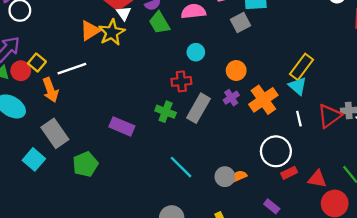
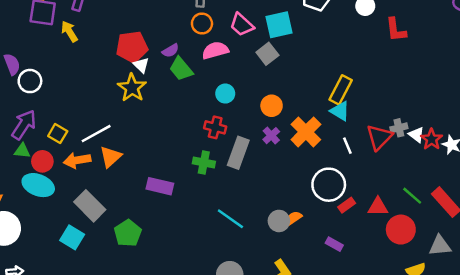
orange triangle: (90, 31) -> (111, 157), moved
red circle: (21, 71) -> (42, 161), moved
red cross: (181, 81) -> (215, 127), turned 30
orange arrow: (50, 90) -> (77, 160), turned 110

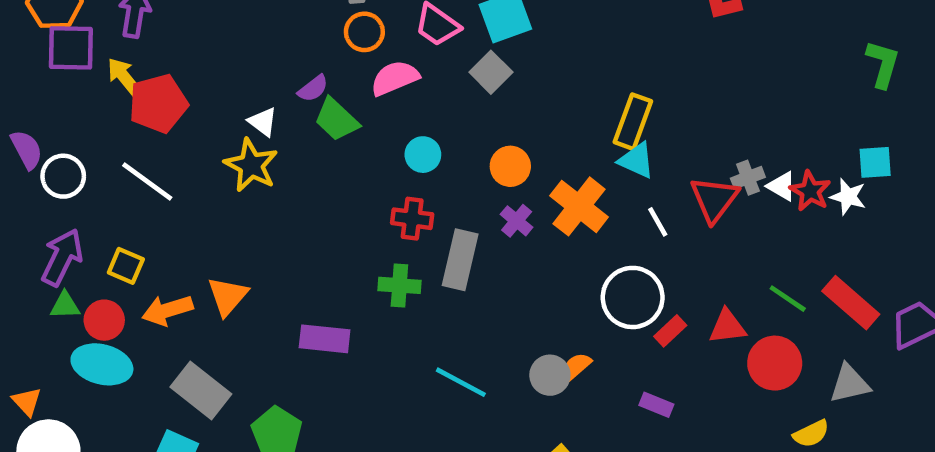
red pentagon: (132, 47) -> (158, 103), moved
white line: (96, 134) -> (147, 182), moved, turned 72

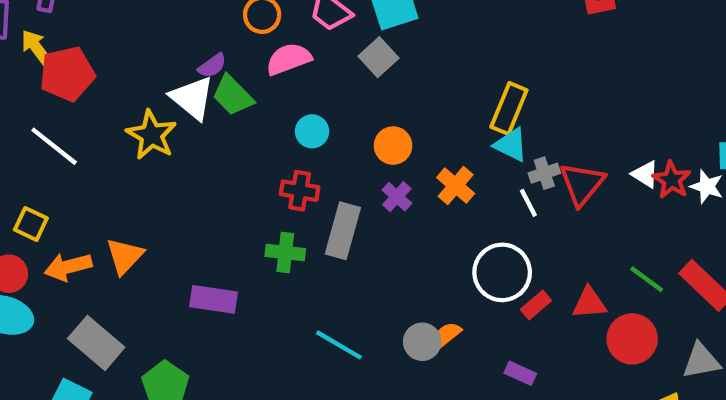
white triangle: (263, 122) -> (192, 98), moved, size x1.6
gray cross: (748, 178) -> (544, 173), moved
orange cross: (579, 206) -> (456, 186), size x0.7

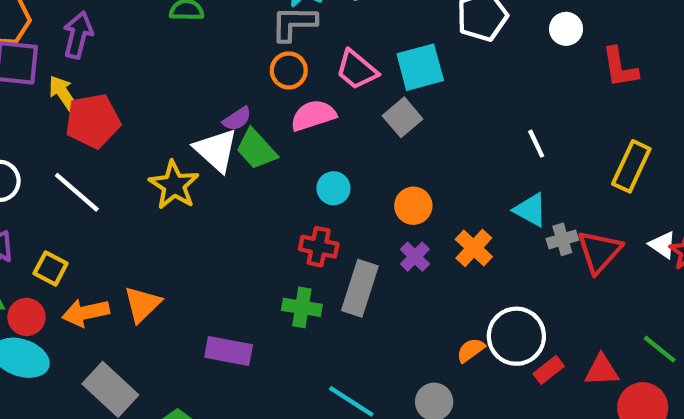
yellow rectangle: (509, 109) -> (631, 166), moved
white line: (528, 203) -> (536, 144), moved
orange semicircle: (447, 335) -> (471, 350), moved

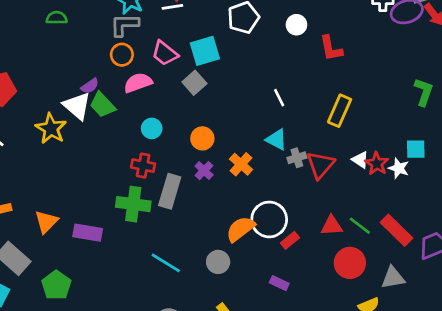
orange triangle: (142, 304) -> (46, 222), moved
green cross: (302, 307) -> (133, 204), size x1.4
orange semicircle: (471, 350) -> (240, 229), size x1.6
red triangle: (602, 370) -> (332, 226), moved

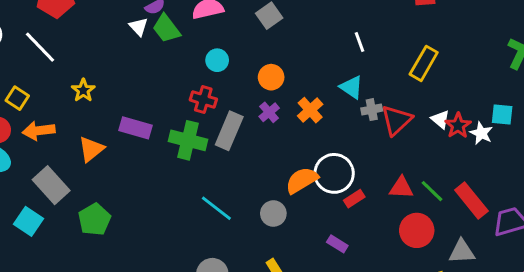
white triangle: (77, 106) -> (139, 27), size x0.6
yellow star: (51, 129) -> (83, 90), moved, size x0.7
purple rectangle: (88, 233) -> (135, 128), moved

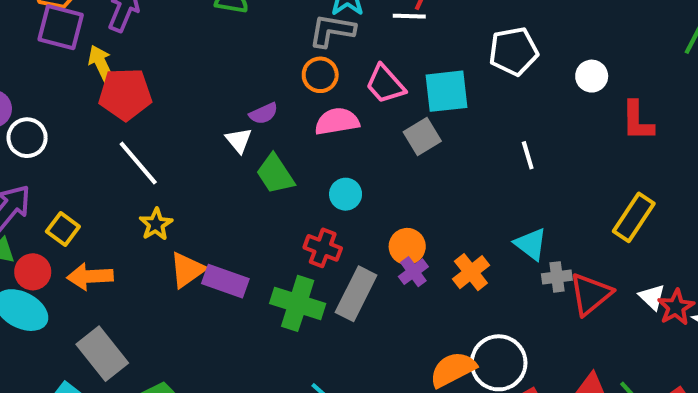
green trapezoid: (166, 29) -> (275, 174), moved
white line: (360, 42) -> (528, 155), moved
white line: (40, 47) -> (138, 163), moved
orange circle: (271, 77) -> (407, 246), moved
orange triangle: (91, 149) -> (187, 270), moved

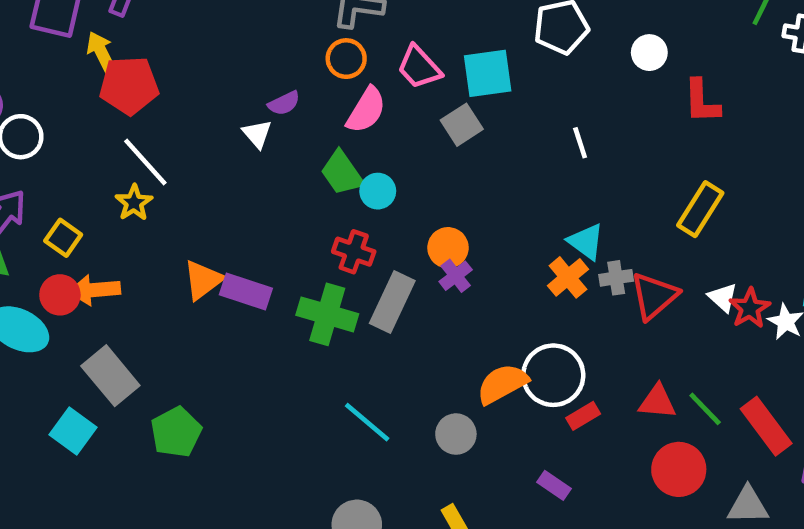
pink semicircle: (337, 121) -> (366, 110), turned 132
green trapezoid: (275, 174) -> (342, 173), moved
yellow star: (156, 224) -> (134, 203), moved
red circle: (33, 272) -> (60, 295), moved
orange cross: (471, 272) -> (568, 277), moved

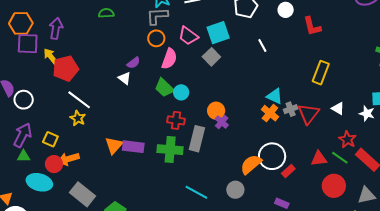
white line: (580, 143) -> (262, 45), moved
red star: (750, 308) -> (347, 139), moved

